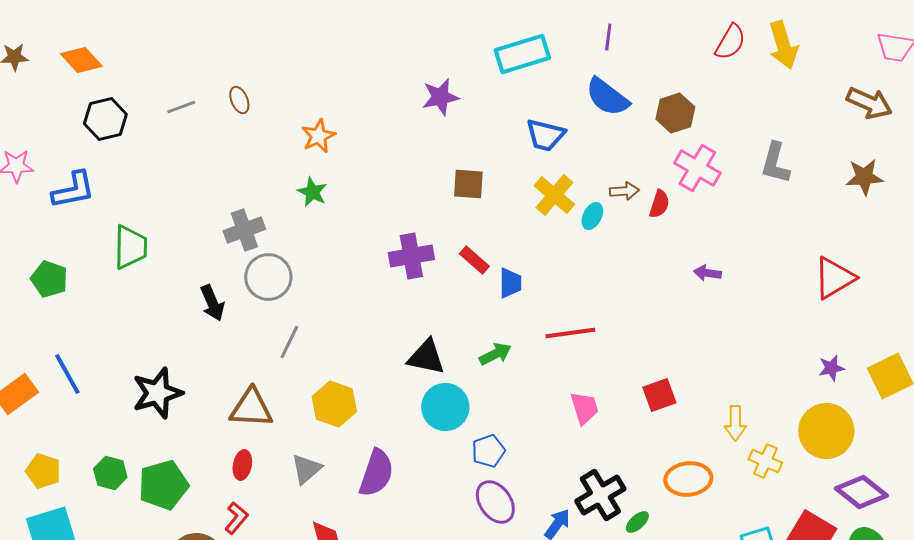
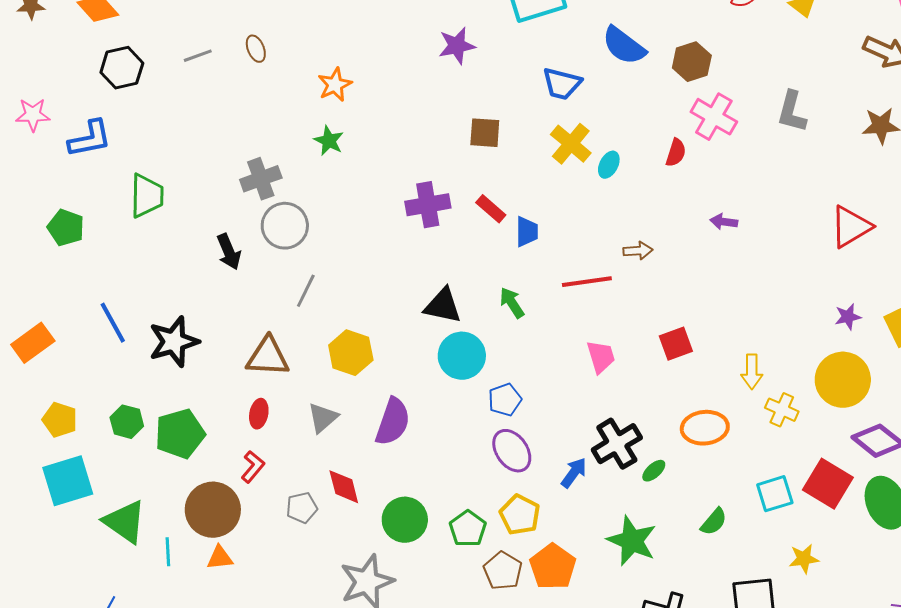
brown arrow: (624, 191) -> (638, 251), moved
green arrow: (495, 354) -> (512, 303), turned -96
blue line: (67, 374) -> (113, 323), moved

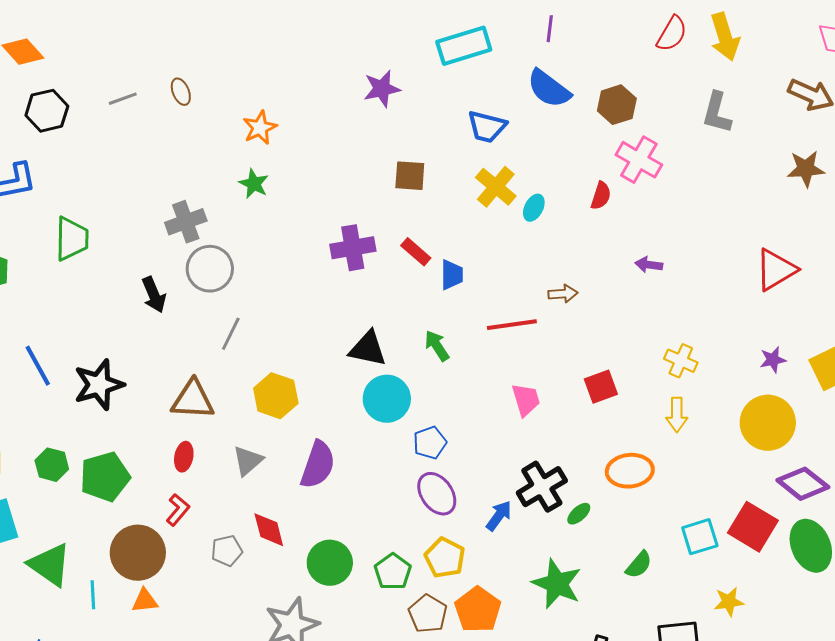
gray L-shape: (792, 112) -> (717, 113), moved
yellow cross: (782, 410) -> (681, 361), moved

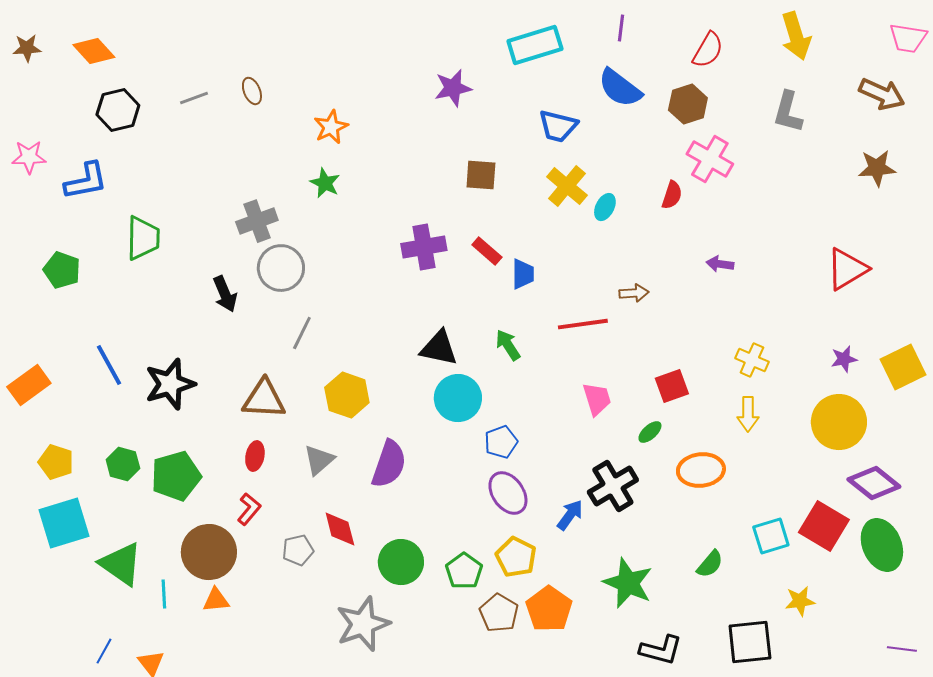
red semicircle: (672, 34) -> (708, 50), moved
green ellipse: (579, 514) -> (650, 432), moved

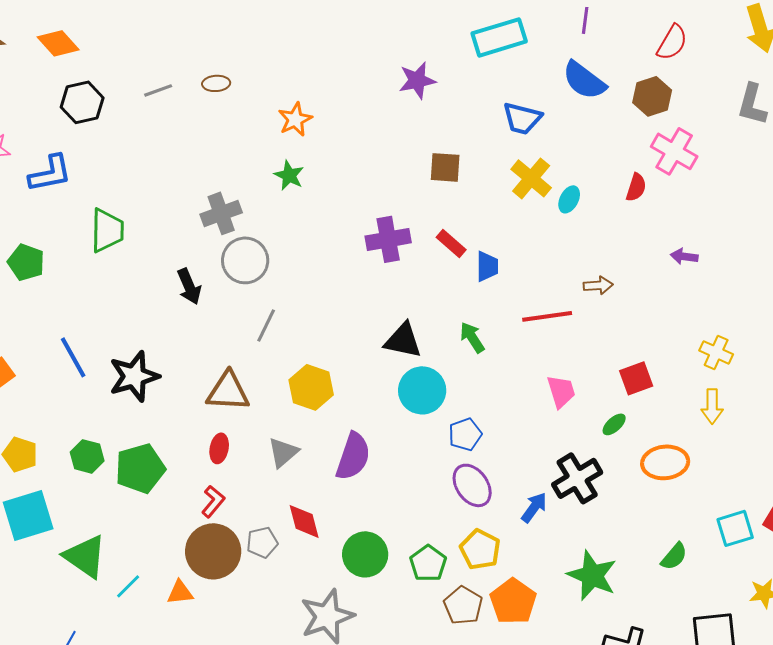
brown ellipse: (252, 91) -> (216, 83), turned -72
brown circle: (209, 552) -> (213, 551), moved
cyan line: (164, 594) -> (128, 586), turned 48

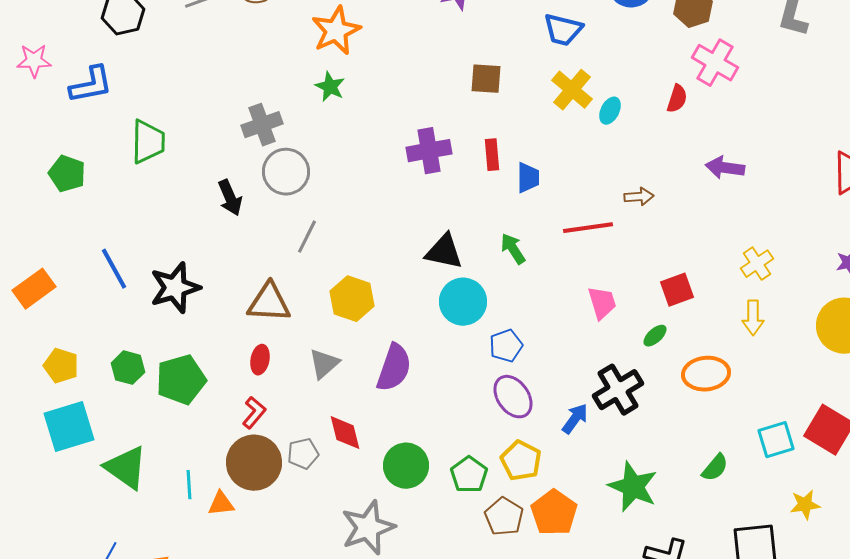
orange star: (295, 119) -> (336, 31), size x1.4
red rectangle: (451, 243) -> (492, 155), turned 44
purple arrow: (684, 256) -> (725, 168), size x1.4
yellow cross: (716, 352) -> (757, 264), turned 32
cyan line: (128, 586) -> (189, 485), moved, turned -48

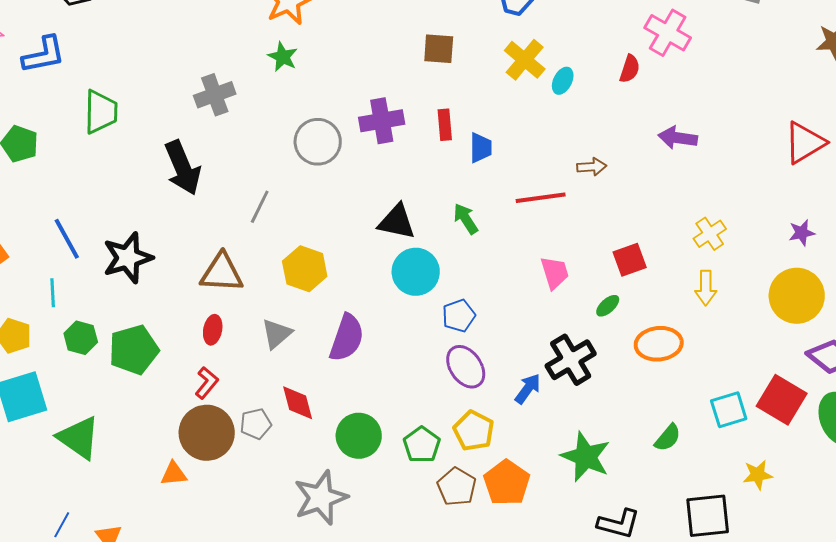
gray circle: (286, 172) -> (318, 142), moved
black arrow: (230, 198) -> (183, 168), size x1.5
cyan line: (189, 485) -> (53, 293), moved

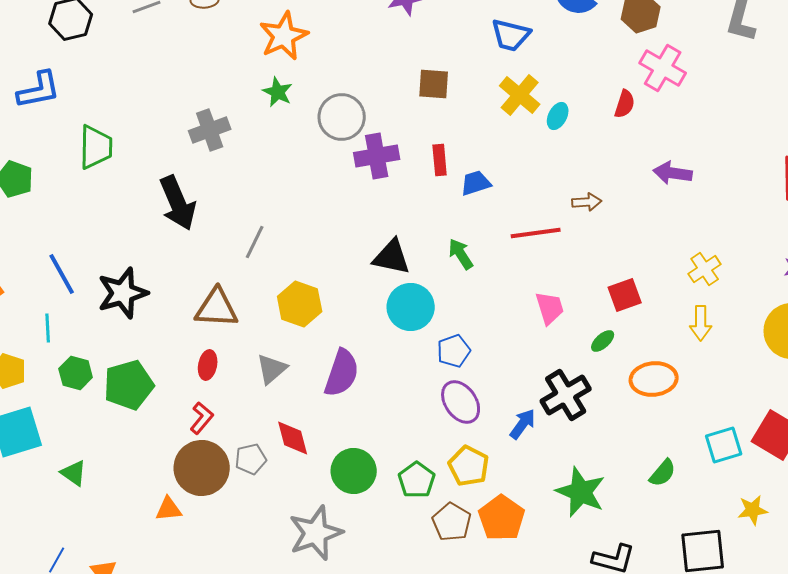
gray circle: (318, 142) -> (342, 117), moved
blue trapezoid: (481, 148) -> (476, 183), turned -108
green triangle: (79, 438) -> (74, 473), size x0.6

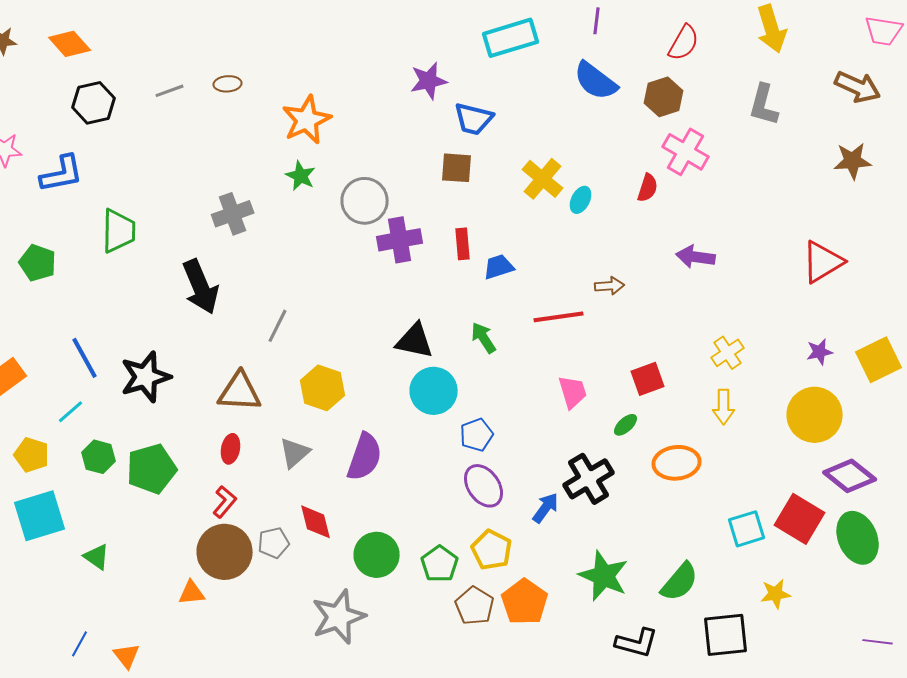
blue trapezoid: (511, 35) -> (474, 119), moved
cyan line: (48, 328) -> (71, 412), turned 52
green semicircle: (663, 473) -> (680, 582), moved, size x1.4

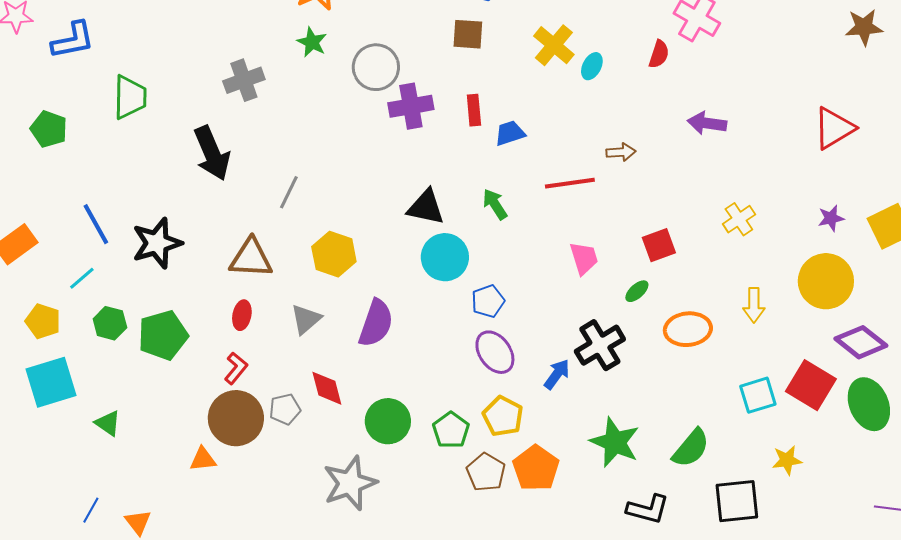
yellow arrow: (724, 407) -> (754, 305), moved

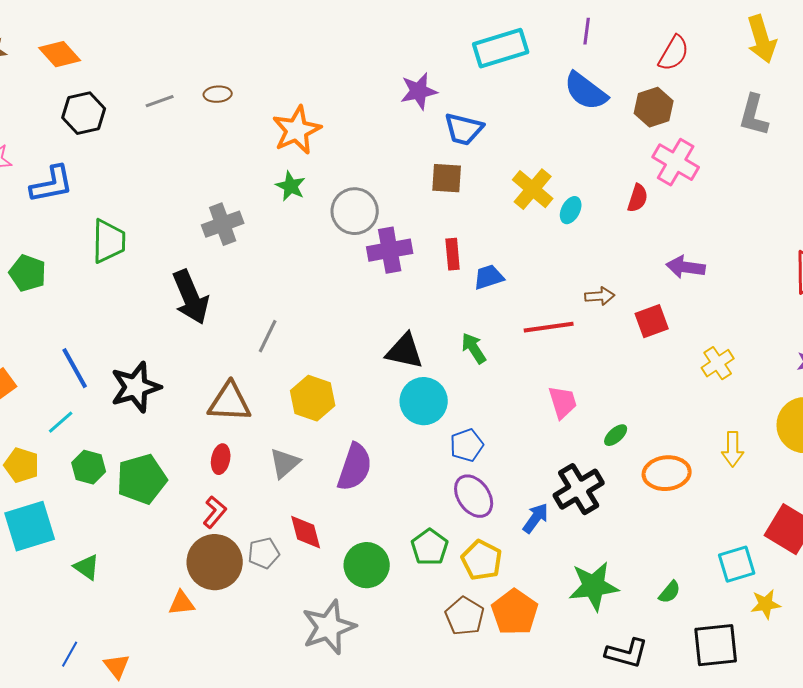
red square: (659, 245) -> (652, 321), moved
cyan square: (758, 395) -> (737, 564), moved
green pentagon: (451, 430) -> (430, 547), moved
green star: (615, 442) -> (594, 586), turned -30
green semicircle: (691, 448) -> (670, 592), size x0.6

